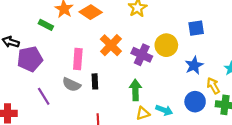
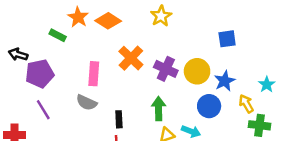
yellow circle: (166, 45) -> (197, 71), moved
black rectangle: (95, 81) -> (119, 119), moved
purple line: (44, 96) -> (43, 110), moved
blue circle: (195, 102) -> (209, 106), moved

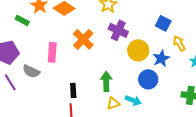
blue square: (227, 39) -> (163, 23), turned 35
purple cross: (166, 69) -> (118, 30), moved
gray semicircle: (86, 103) -> (31, 71), moved
yellow arrow: (246, 104) -> (179, 43), moved

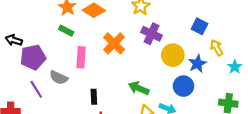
green rectangle: (22, 20) -> (66, 31), moved
green arrow: (106, 81) -> (139, 88), turned -66
black rectangle: (73, 90) -> (94, 97), moved

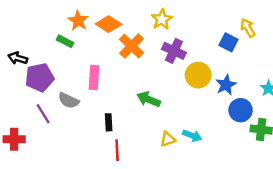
green rectangle: (66, 31) -> (65, 41), moved
orange cross: (114, 43) -> (132, 46), moved
yellow arrow: (217, 48) -> (248, 28), moved
blue circle: (183, 86) -> (241, 110), moved
green arrow: (139, 88) -> (149, 99), moved

